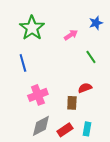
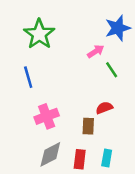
blue star: (96, 23) -> (118, 28), size x1.5
pink arrow: (71, 35) -> (96, 51), moved
red rectangle: (65, 130) -> (80, 159), turned -49

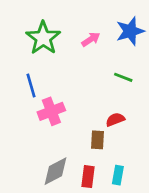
pink arrow: (96, 51) -> (91, 39), moved
green line: (112, 70) -> (123, 77), turned -35
pink cross: (47, 116) -> (51, 111), moved

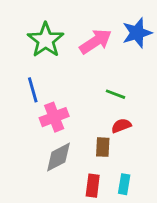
pink arrow: (91, 39) -> (96, 41), size x1.6
green line: (123, 77) -> (116, 94), moved
gray diamond: (55, 171) -> (58, 157), moved

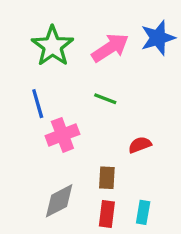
green line: (116, 94) -> (105, 99), moved
brown rectangle: (103, 147) -> (107, 178), moved
gray diamond: (58, 157) -> (59, 201), moved

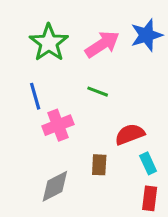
red semicircle: (140, 145) -> (130, 134), size x1.4
cyan rectangle: (143, 212) -> (148, 163), moved, turned -35
red rectangle: (107, 214) -> (150, 198), moved

